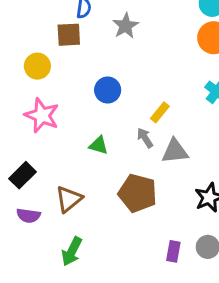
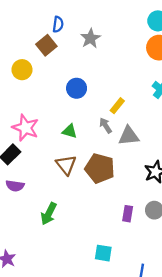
brown square: (69, 35) -> (46, 45), turned -36
pink star: (42, 115) -> (25, 128), moved
brown triangle: (69, 199) -> (66, 165), moved, turned -30

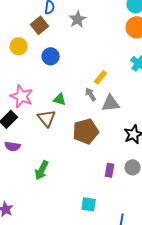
blue circle: (77, 88) -> (51, 56), moved
brown triangle: (66, 165) -> (47, 118), moved
brown pentagon: (100, 168) -> (86, 131), turned -30

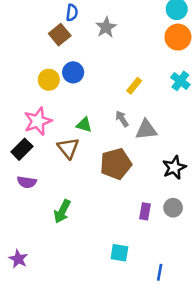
yellow circle: (19, 46) -> (49, 80), moved
yellow rectangle: (101, 77) -> (134, 86), moved
pink star: (22, 96) -> (38, 121), turned 30

